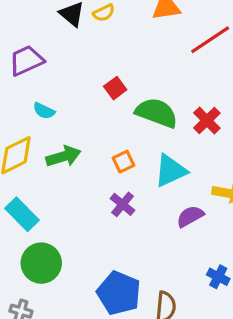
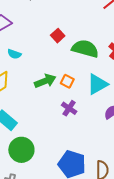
green arrow: (63, 156) -> (45, 81), moved
orange square: (123, 162) -> (67, 81), turned -32

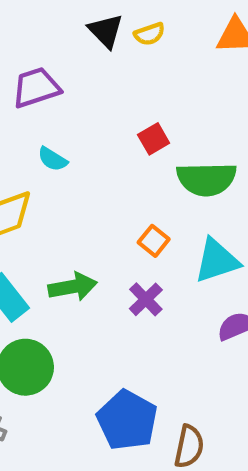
green semicircle: (85, 49) -> (206, 179), turned 152
green arrow: (45, 81) -> (73, 287), moved

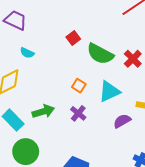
purple trapezoid: (36, 88) -> (16, 20), turned 50
green semicircle: (206, 179) -> (100, 54), turned 36

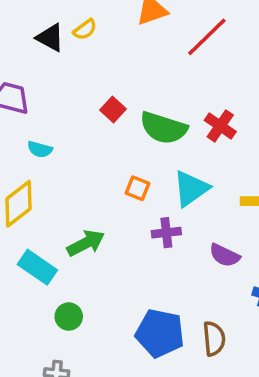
purple cross: (78, 113) -> (166, 233), moved, turned -35
purple semicircle: (122, 121) -> (225, 255), moved, turned -114
green circle: (26, 152) -> (69, 317), size x0.6

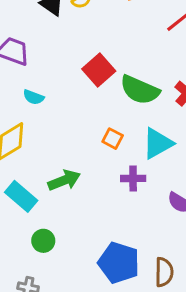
red square: (113, 110) -> (99, 70), size x1.5

